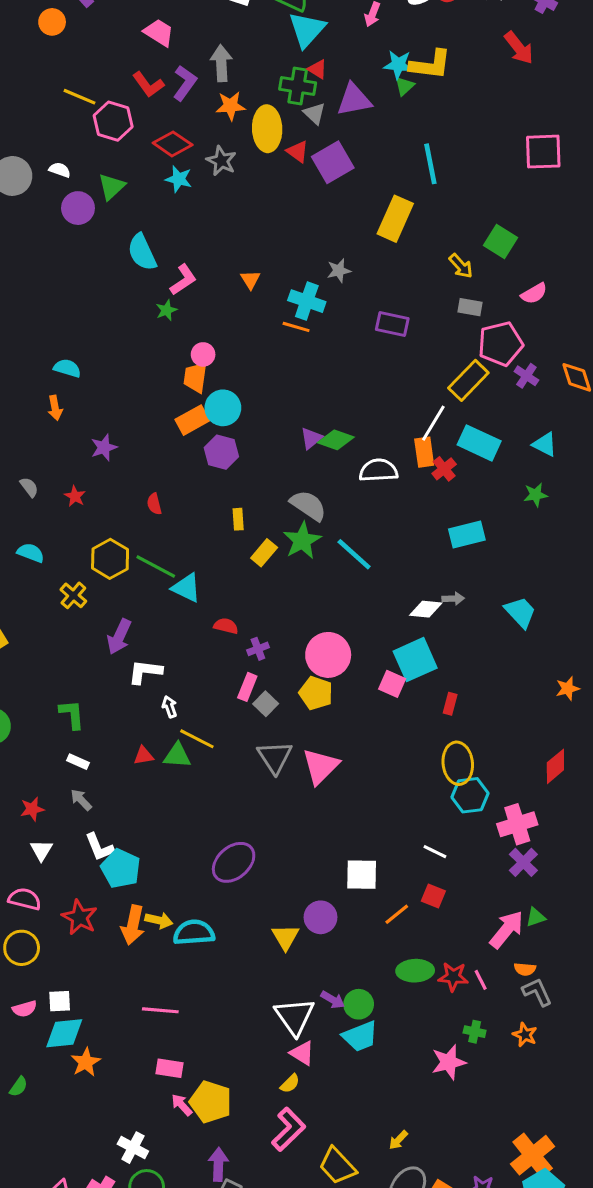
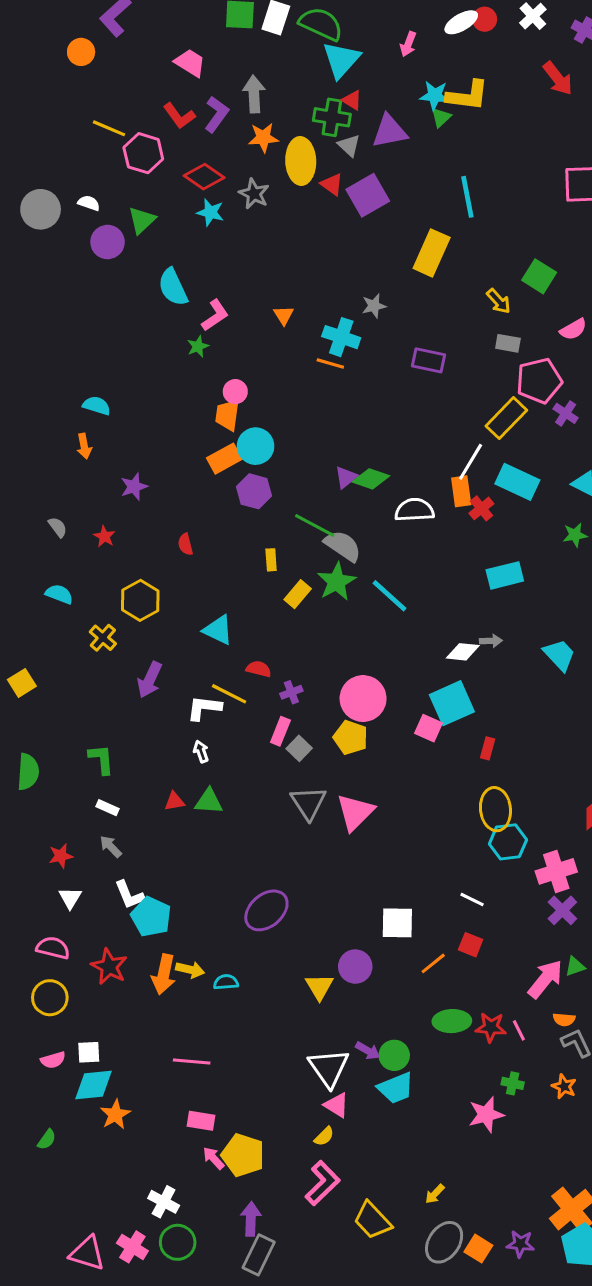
green line: (156, 566) -> (315, 526), moved
white L-shape: (145, 672) -> (204, 708), moved
yellow line: (197, 739) -> (229, 694), moved
cyan semicircle: (194, 933) -> (226, 982), size x0.6

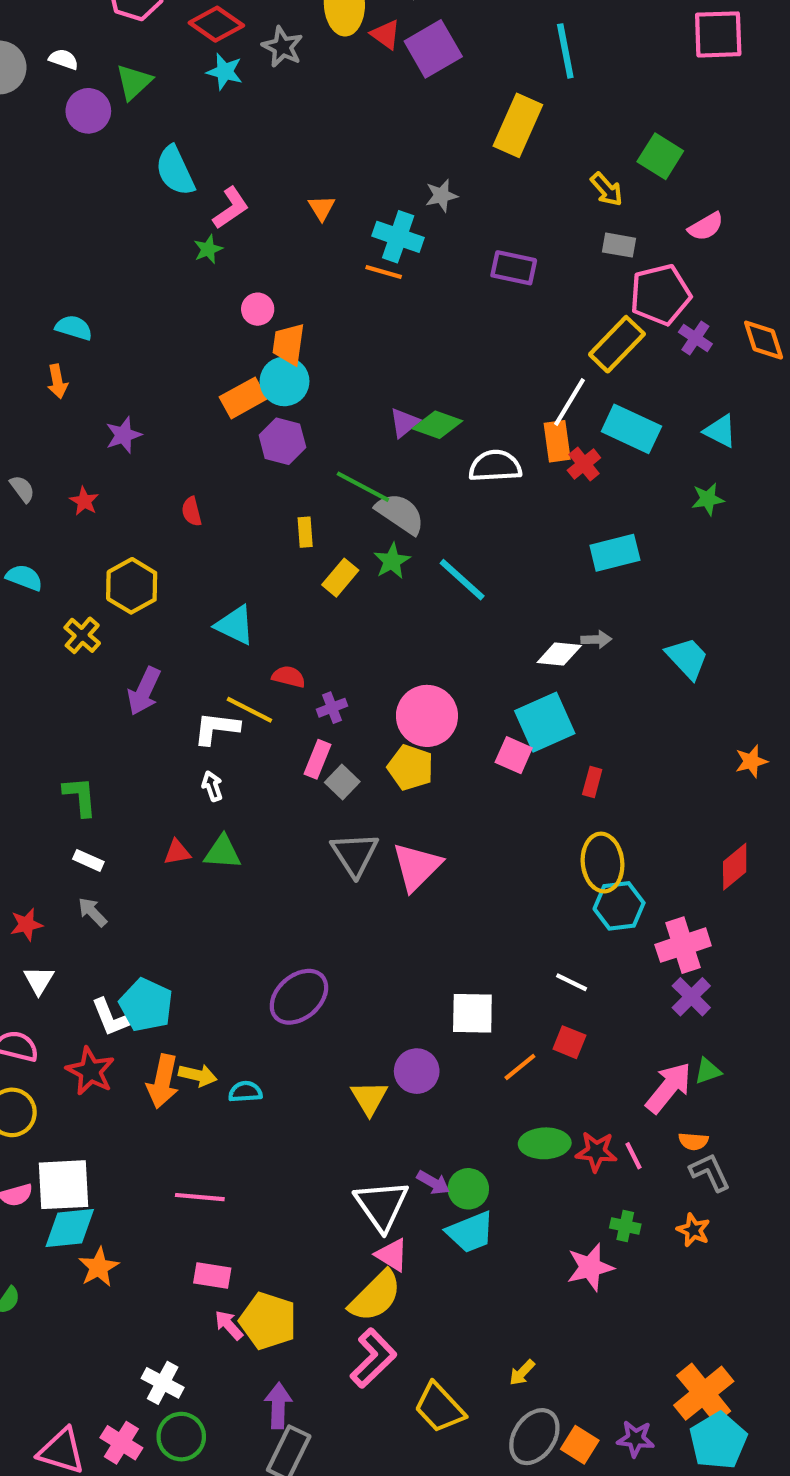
orange trapezoid: (227, 415) -> (289, 344), moved
green star: (337, 582) -> (392, 561), size x0.7
white L-shape: (129, 895) -> (111, 1017), moved
white square: (89, 1052) -> (64, 1185), size x1.8
yellow semicircle: (324, 1136) -> (375, 1296), size x2.0

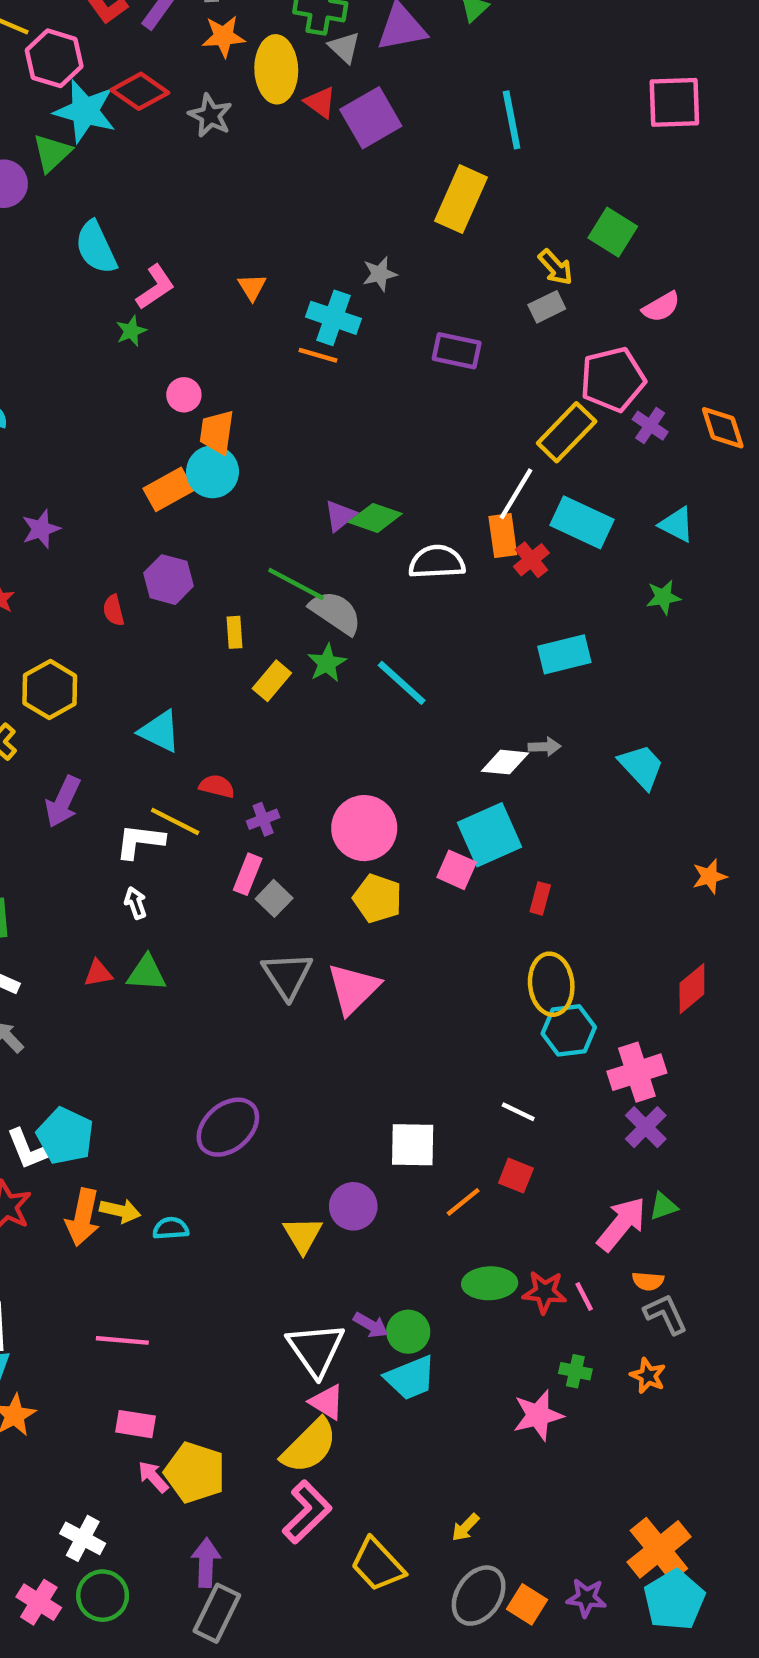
cyan star: (225, 72) -> (85, 111), moved, size x1.6
gray rectangle: (619, 245) -> (547, 307), moved, turned -36
purple hexagon: (282, 441) -> (169, 580), moved
yellow pentagon: (410, 768) -> (377, 898), moved

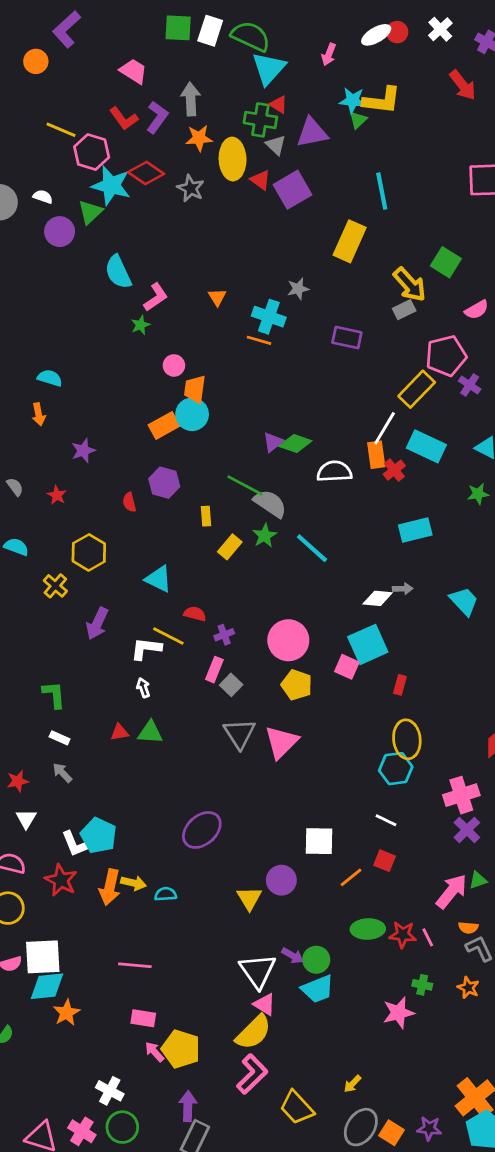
yellow arrow: (556, 267) -> (410, 285), size x1.5
cyan hexagon: (569, 1030) -> (396, 769), moved

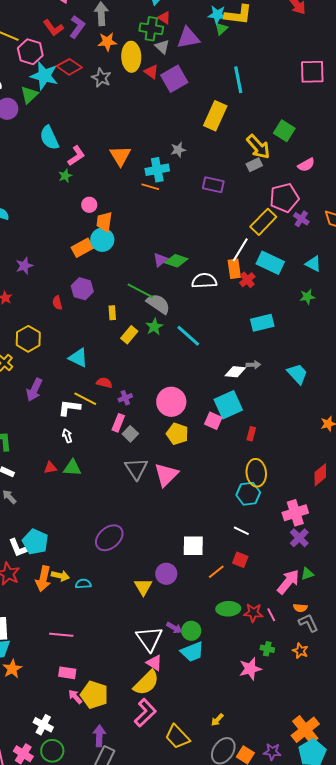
orange triangle: (217, 297) -> (120, 156), size x1.6
cyan cross: (269, 317) -> (157, 170), turned -30

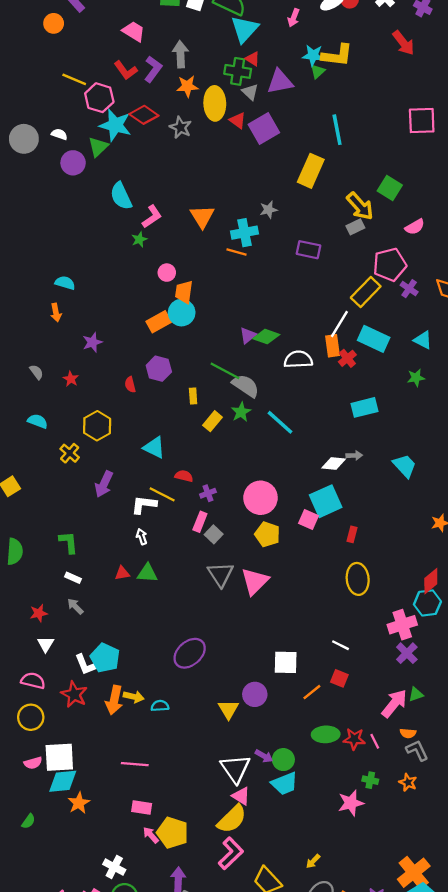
cyan hexagon: (248, 494) -> (427, 603), moved

